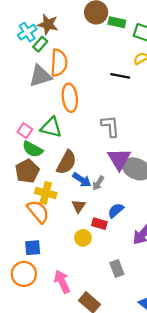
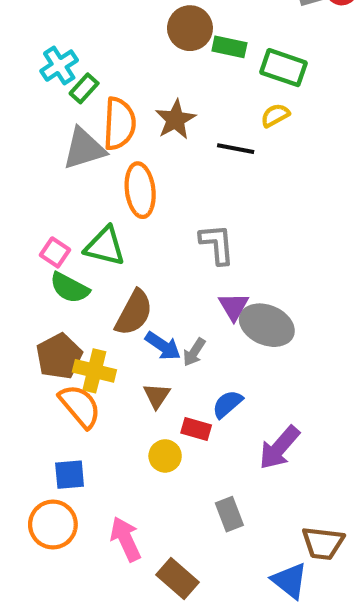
brown star: (48, 24) -> (175, 120), moved, turned 30
purple triangle: (119, 159) -> (234, 306), size x0.7
brown pentagon: (27, 171) -> (59, 356), moved

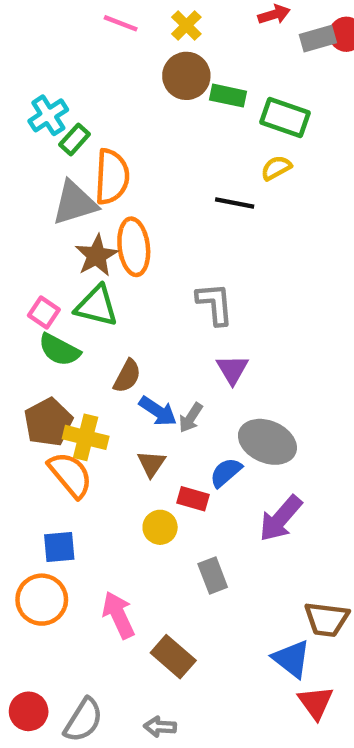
brown star: (175, 120) -> (97, 256), moved
brown semicircle: (134, 313) -> (127, 376), size x0.7
gray ellipse: (267, 325) -> (267, 442), moved
gray rectangle: (229, 514) -> (213, 575), moved

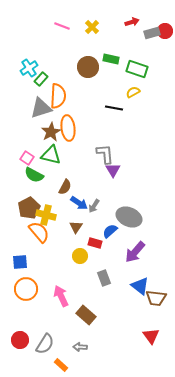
brown circle: (186, 76) -> (88, 67), moved
purple triangle: (232, 370) -> (113, 170), moved
blue square: (59, 547) -> (20, 262), moved
blue triangle: (292, 659) -> (140, 286), moved

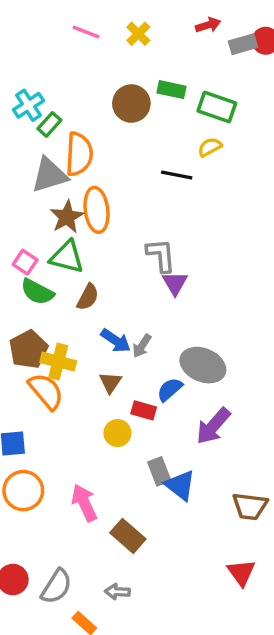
brown semicircle: (65, 187) -> (88, 297), moved
blue triangle: (140, 286) -> (180, 485), moved

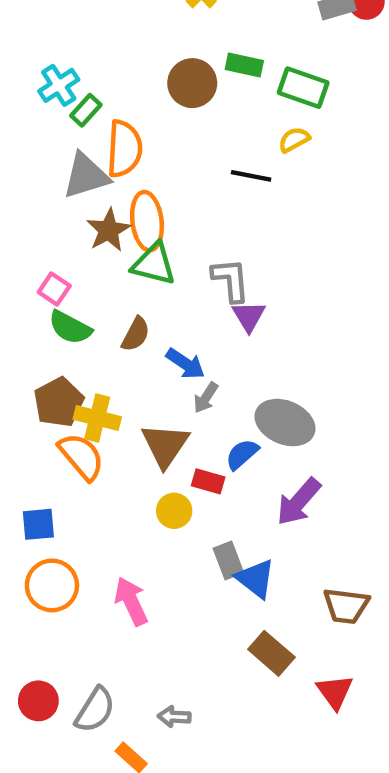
green triangle: (67, 257) -> (154, 264), moved
blue arrow: (116, 341) -> (185, 364), moved
brown triangle: (110, 382) -> (165, 445), size x1.6
brown rectangle: (128, 536) -> (271, 653), moved

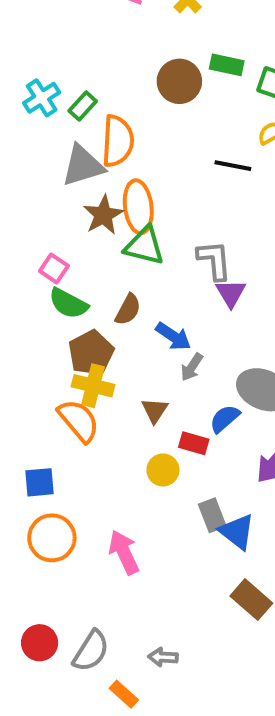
cyan cross: (59, 85) -> (42, 98), moved
brown pentagon: (59, 402) -> (91, 353), moved
brown triangle: (165, 445) -> (155, 410), size x0.6

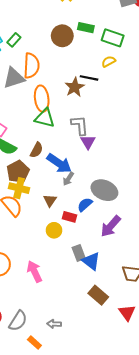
green rectangle: (83, 106) -> (14, 40), moved
brown star: (103, 215) -> (75, 87), moved
blue arrow: (173, 336) -> (59, 163), size x1.4

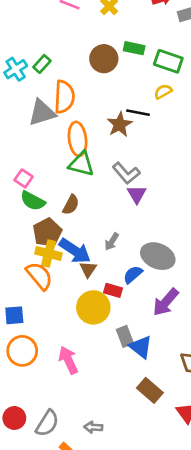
gray L-shape: (80, 125) -> (126, 173), turned 145
blue arrow: (59, 163) -> (75, 251), moved
yellow circle: (54, 230) -> (93, 307), size x1.6

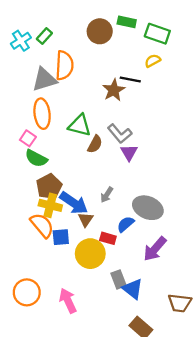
orange ellipse: (78, 139) -> (42, 114), moved
brown semicircle: (71, 205) -> (95, 144), moved
blue square: (14, 315) -> (61, 237), moved

